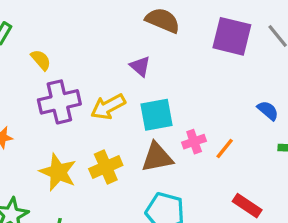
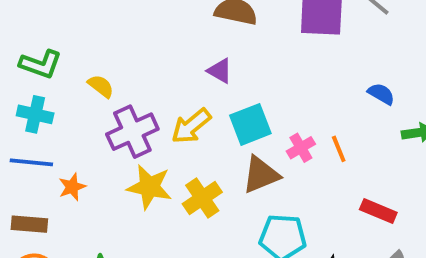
orange line: (225, 149) -> (339, 149), turned -50
yellow star: (58, 172) -> (149, 187), moved

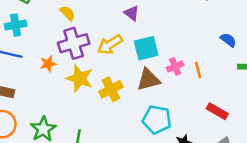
yellow semicircle: (101, 86) -> (68, 13), moved
cyan cross: (35, 114) -> (16, 25), turned -30
orange star: (72, 187) -> (48, 64), moved

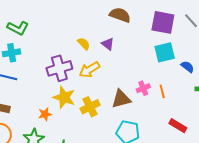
yellow semicircle: (68, 13) -> (84, 44), moved
cyan square: (146, 48) -> (165, 52), moved
orange star: (48, 64) -> (45, 114), moved

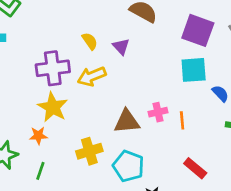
yellow cross: (90, 107) -> (89, 151), moved
orange star: (45, 114) -> (38, 136), moved

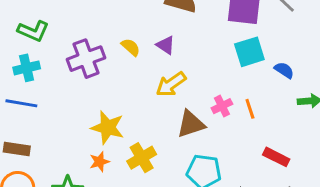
purple cross: (53, 68) -> (86, 59), moved
yellow arrow: (92, 76) -> (171, 84), moved
yellow cross: (89, 151) -> (142, 158), moved

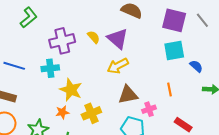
green L-shape: (33, 31) -> (29, 18), turned -70
purple triangle: (166, 45) -> (118, 39), size x1.6
cyan cross: (27, 68) -> (50, 68), moved
pink cross: (222, 106) -> (149, 109), moved

